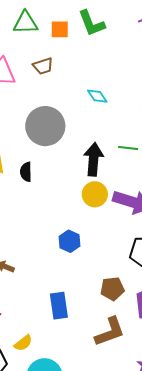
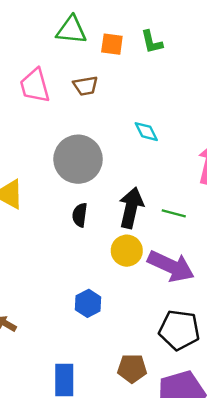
green L-shape: (92, 23) -> (152, 42), size x0.7
green line: (128, 148) -> (174, 213), moved
black semicircle: (26, 172) -> (80, 215), moved

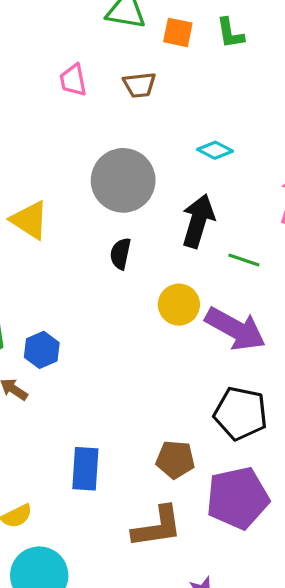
pink trapezoid: (35, 86) -> (73, 80), size x0.7
cyan diamond: (146, 132) -> (215, 150), turned -40
black arrow: (131, 208) -> (198, 221), moved
blue hexagon: (88, 303) -> (42, 350), moved

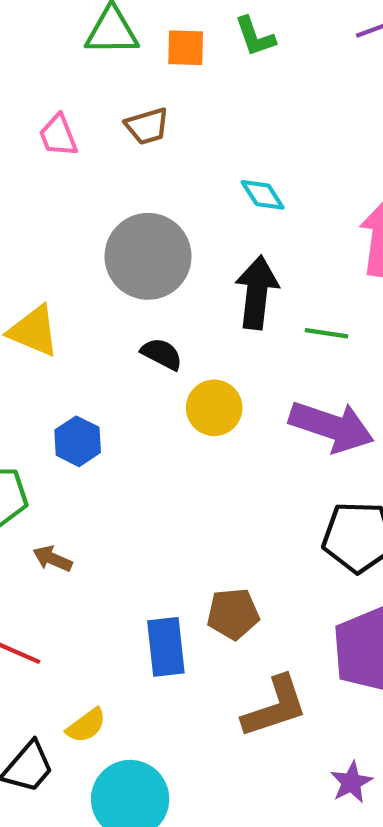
cyan diamond: (215, 150) -> (263, 195), turned 40
black semicircle: (120, 254) -> (162, 354), turned 116
yellow circle: (179, 305) -> (214, 408), moved
blue hexagon: (42, 350) -> (78, 441), moved
brown pentagon: (175, 460) -> (233, 614), moved

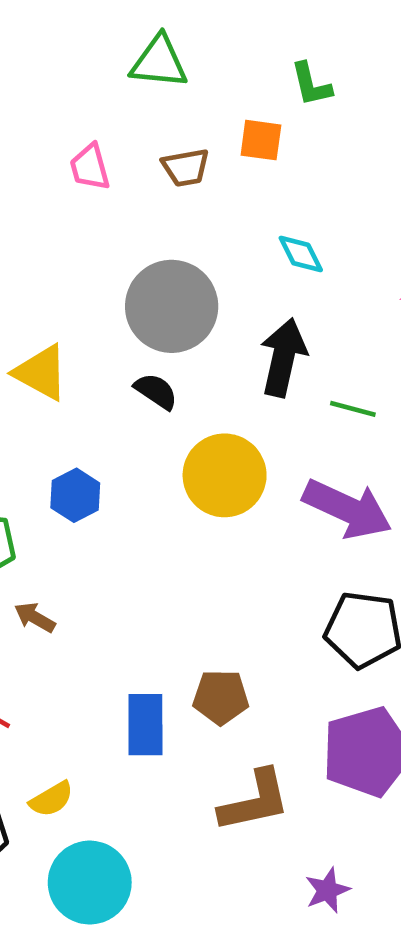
orange square: (186, 48) -> (261, 140), moved
black semicircle: (162, 354) -> (156, 391), moved
yellow circle: (214, 408) -> (225, 475), size x1.4

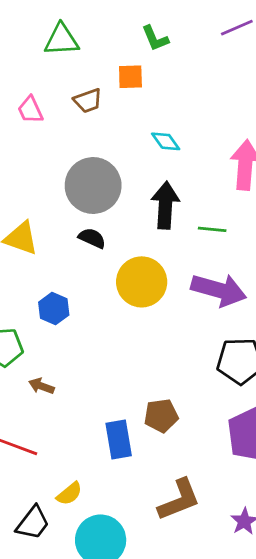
brown L-shape: (255, 801) -> (179, 500), moved

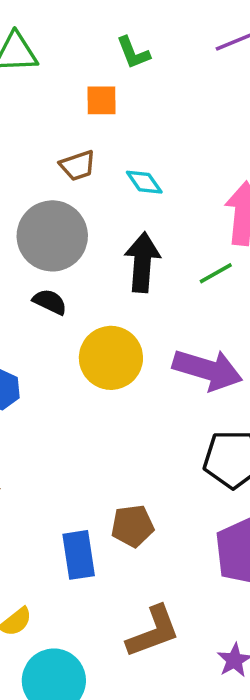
brown trapezoid: (88, 101) -> (78, 165), moved
green line: (212, 229) -> (216, 273), moved, turned -36

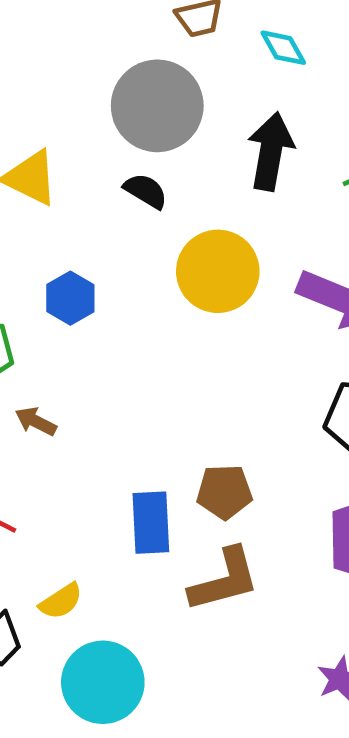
brown L-shape: (153, 632) -> (224, 580), moved

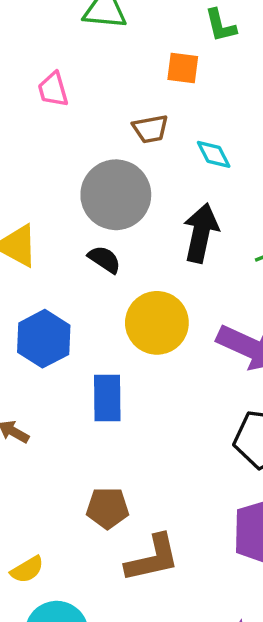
blue hexagon: (70, 298) -> (44, 339), size x1.4
brown pentagon: (224, 492) -> (108, 508), moved
blue rectangle: (151, 523) -> (107, 398), moved

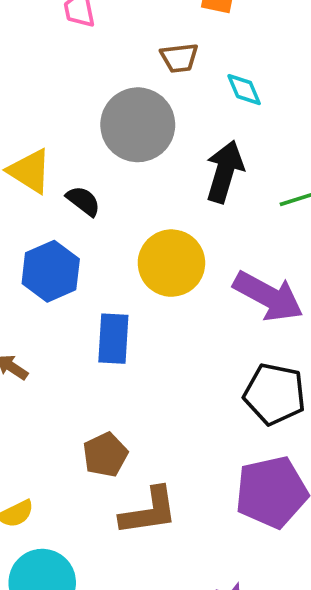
black semicircle: (104, 259) -> (83, 201), moved
brown pentagon: (108, 508) -> (105, 455), turned -30

